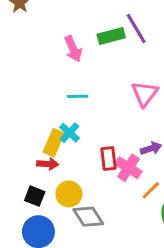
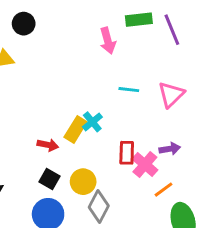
green rectangle: (111, 36) -> (139, 20), moved
cyan line: (78, 96) -> (129, 90), moved
red arrow: (48, 164) -> (48, 145), moved
gray diamond: (88, 217) -> (99, 206), turned 52

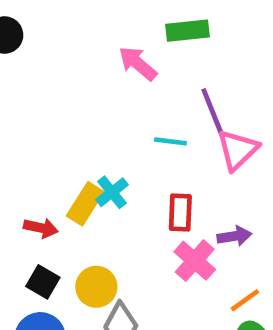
purple line: (172, 30) -> (213, 112), moved
pink arrow: (108, 41) -> (138, 64), turned 145
red rectangle: (127, 153) -> (180, 212), moved
orange line: (163, 190) -> (245, 300), moved

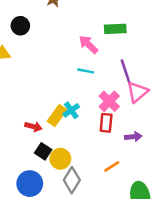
cyan line: (170, 141) -> (86, 71), moved
pink cross: (195, 261) -> (109, 101), moved
black square: (43, 282) -> (43, 151), moved
orange line: (245, 300) -> (112, 166), moved

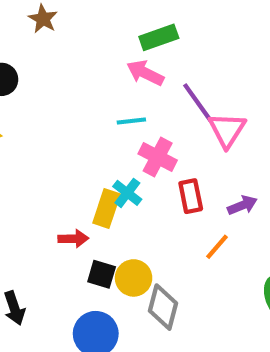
pink arrow: (88, 44) -> (145, 73), moved
pink cross: (109, 101) -> (158, 157), moved
orange line: (112, 166) -> (217, 247), moved

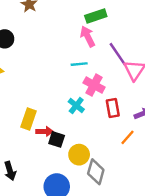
pink arrow: (145, 73) -> (88, 36), turned 36
yellow rectangle: (107, 209) -> (28, 119), moved
black square: (102, 274) -> (57, 139), moved

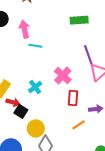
pink arrow: (88, 36) -> (24, 29), moved
cyan line: (79, 64) -> (35, 46), moved
cyan cross: (76, 106) -> (35, 87), moved

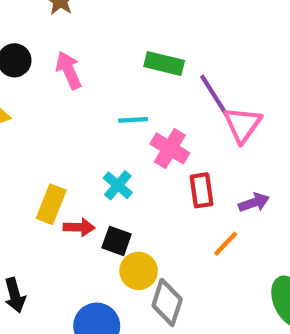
green rectangle: (79, 20) -> (164, 64), moved, turned 30
cyan line: (35, 46) -> (133, 120), moved
black square: (21, 111) -> (117, 241), moved

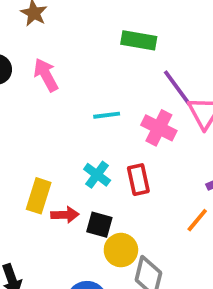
green rectangle: (164, 64) -> (139, 40), moved
pink cross: (170, 148) -> (159, 128), moved
red rectangle: (202, 190) -> (138, 180), moved

